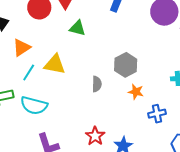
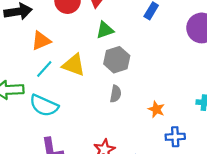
green triangle: (77, 28) -> (105, 30), turned -42
gray hexagon: (126, 65) -> (117, 60), moved

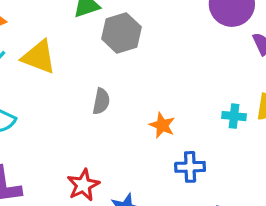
gray hexagon: (117, 60) -> (121, 33), moved

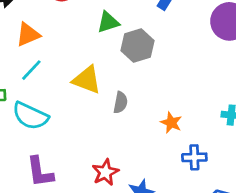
yellow triangle: (39, 57) -> (87, 80), moved

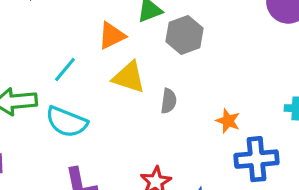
orange triangle: (28, 35) -> (112, 36), moved
blue cross: (194, 157) -> (257, 159), size x1.5

